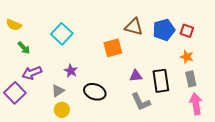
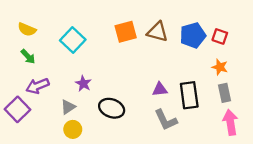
yellow semicircle: (14, 25) -> (27, 29), moved
orange square: (113, 48) -> (126, 32), moved

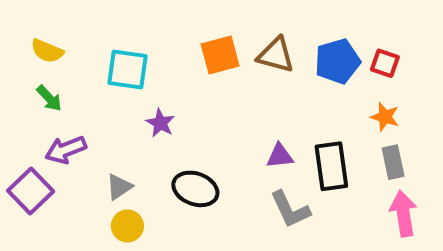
cyan square: (73, 40) -> (127, 69), turned -35
purple star: (83, 84) -> (160, 123), moved

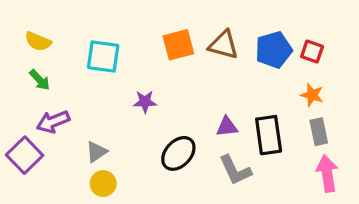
purple star: (160, 123) -> (145, 102), moved, turned -30
black ellipse: (195, 189) -> (178, 153), moved, turned -66

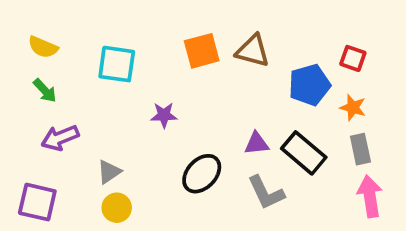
blue pentagon: (274, 50) -> (309, 85), moved
black rectangle: (269, 135) -> (304, 153), turned -42
purple square: (25, 155) -> (37, 202), moved, turned -33

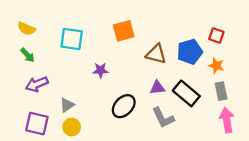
brown triangle: (253, 51) -> (156, 54), moved
purple square: (37, 202) -> (37, 124), moved

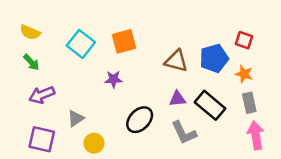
orange square: (124, 31) -> (124, 41), moved
cyan square: (72, 39) -> (81, 44), turned 30
yellow circle: (72, 127) -> (94, 143), moved

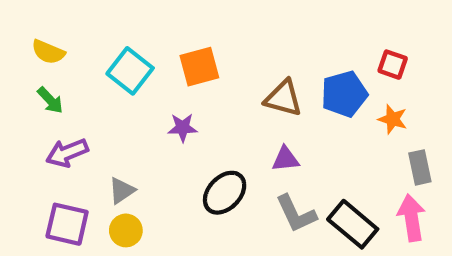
gray rectangle: (249, 103) -> (420, 167), moved
black rectangle: (210, 105) -> (353, 224), moved
yellow circle: (94, 143) -> (126, 230), moved

